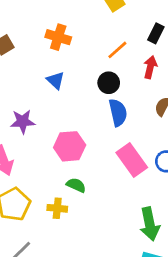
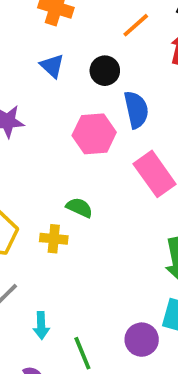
black circle: (109, 83) -> (105, 71), moved
pink hexagon: (70, 146) -> (94, 134), moved

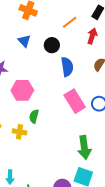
pink hexagon: (94, 134) -> (22, 90), moved
green semicircle: (79, 208) -> (34, 116), turned -104

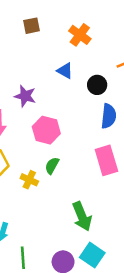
blue triangle: (24, 41) -> (65, 71), turned -32
green arrow: (84, 147) -> (82, 216), moved, turned -30

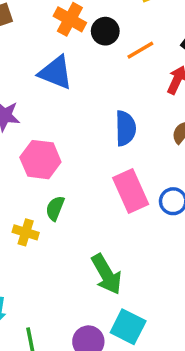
blue triangle: (65, 71) -> (56, 72), size x1.5
black circle: (97, 85) -> (105, 31), moved

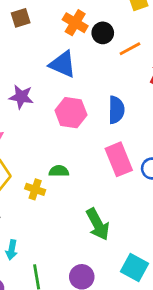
pink hexagon: (40, 160) -> (71, 113), moved
green semicircle: (55, 208) -> (59, 171), turned 66
cyan square: (128, 327) -> (135, 267), moved

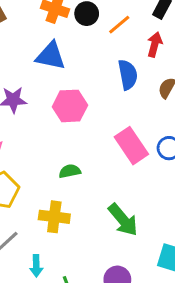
blue semicircle: (116, 110) -> (128, 75), moved
yellow cross: (35, 189) -> (54, 217), moved, size x1.4

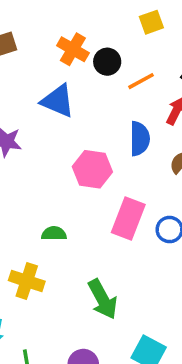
pink hexagon: (70, 106) -> (92, 169), moved
pink rectangle: (131, 146) -> (128, 218), turned 44

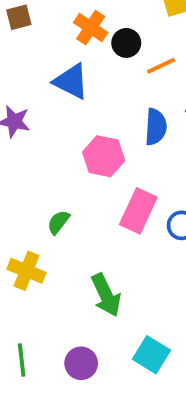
green semicircle: (54, 234) -> (58, 222), turned -55

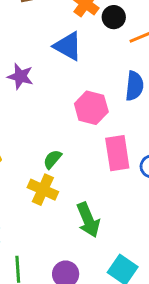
pink rectangle: (138, 211) -> (117, 153), turned -36
yellow cross: (27, 271) -> (43, 190), moved

